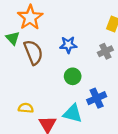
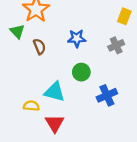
brown semicircle: (33, 52) -> (39, 46), size x0.6
cyan triangle: (73, 113) -> (55, 92), moved

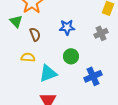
cyan triangle: (55, 92) -> (48, 73), turned -36
yellow semicircle: (31, 106) -> (28, 57), moved

